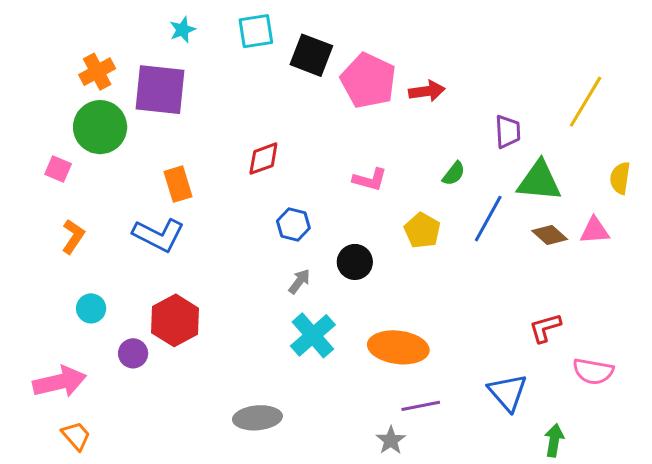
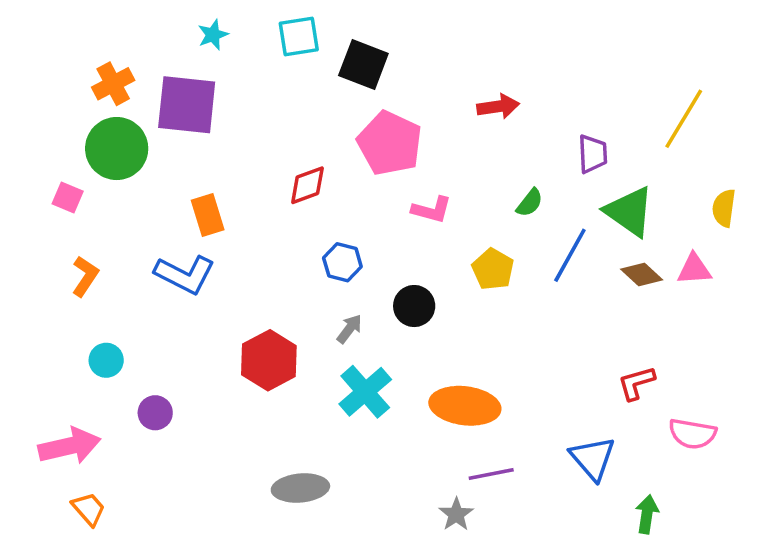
pink pentagon: (368, 81) -> (390, 143), moved
green triangle: (539, 181) -> (629, 212), turned 30
red hexagon: (175, 320) -> (269, 360), moved

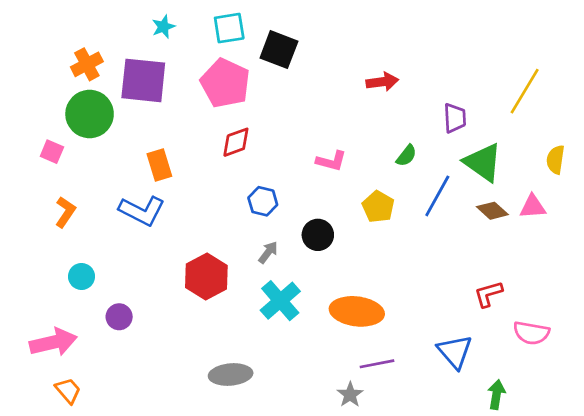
pink pentagon: (390, 143) -> (225, 83), moved

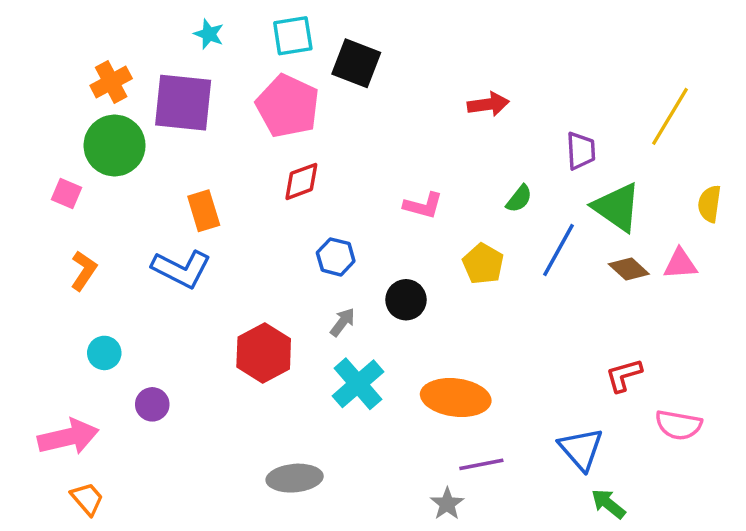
cyan star: (163, 27) -> (209, 34), turned -30
green arrow: (496, 395) -> (608, 504), moved, turned -60

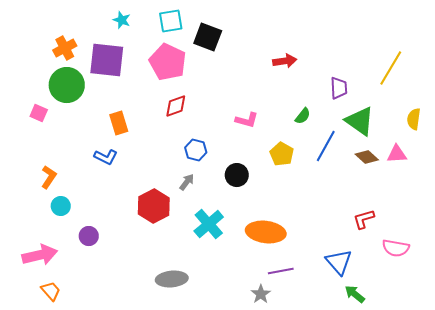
blue L-shape: (181, 269) -> (106, 157), size x0.7
orange L-shape: (84, 271) -> (49, 177), moved
gray arrow: (343, 322) -> (187, 182), moved

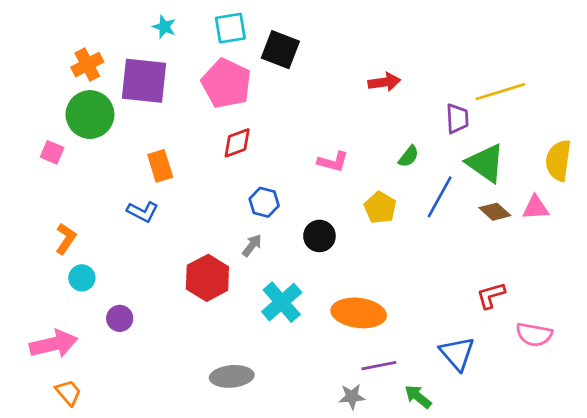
yellow line: (391, 68) -> (500, 92), moved, turned 42
yellow semicircle: (414, 119) -> (558, 160), size x1.4
gray star: (261, 294) -> (352, 397), turned 30
green arrow: (355, 294) -> (418, 397), moved

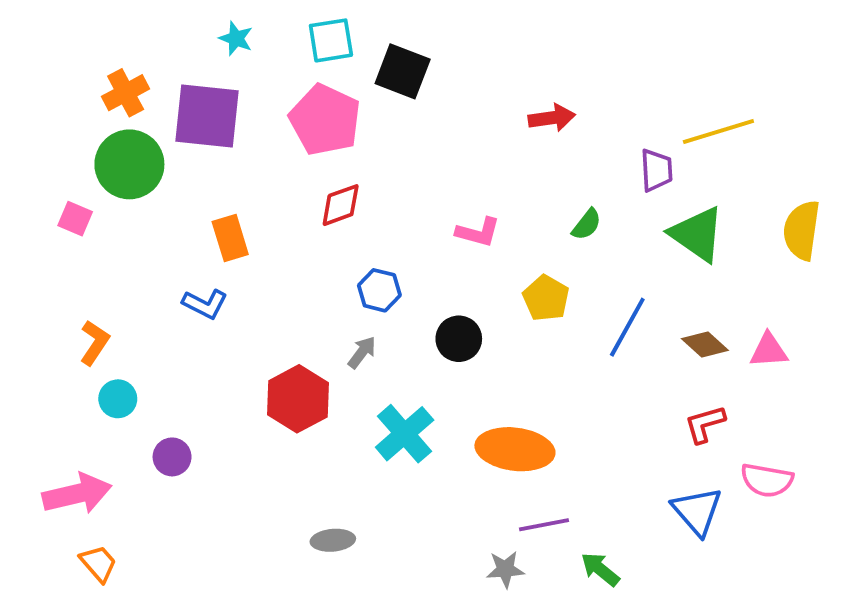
blue line: (440, 197) -> (627, 327), moved
pink triangle: (535, 208) -> (769, 350), moved
brown diamond: (495, 212) -> (705, 345), moved
blue triangle: (457, 353) -> (697, 511), moved
gray ellipse: (232, 376) -> (333, 540), size x0.7

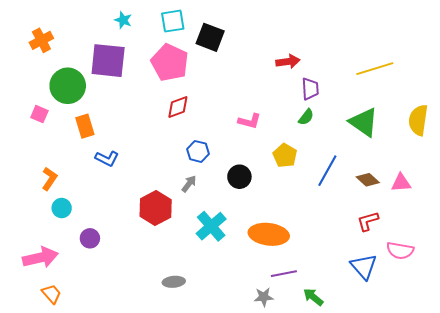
orange cross: (126, 93) -> (41, 40), moved
purple trapezoid: (656, 170) -> (310, 89), moved
orange rectangle: (230, 238) -> (85, 126), moved

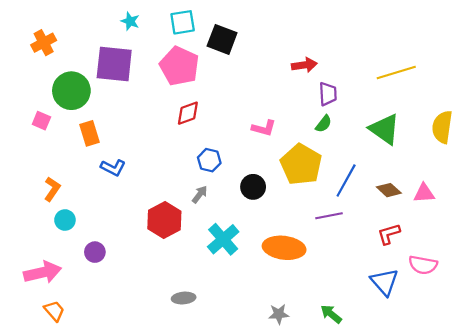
yellow pentagon: (285, 155) -> (301, 164), size x1.6
purple line: (284, 274) -> (329, 216), moved

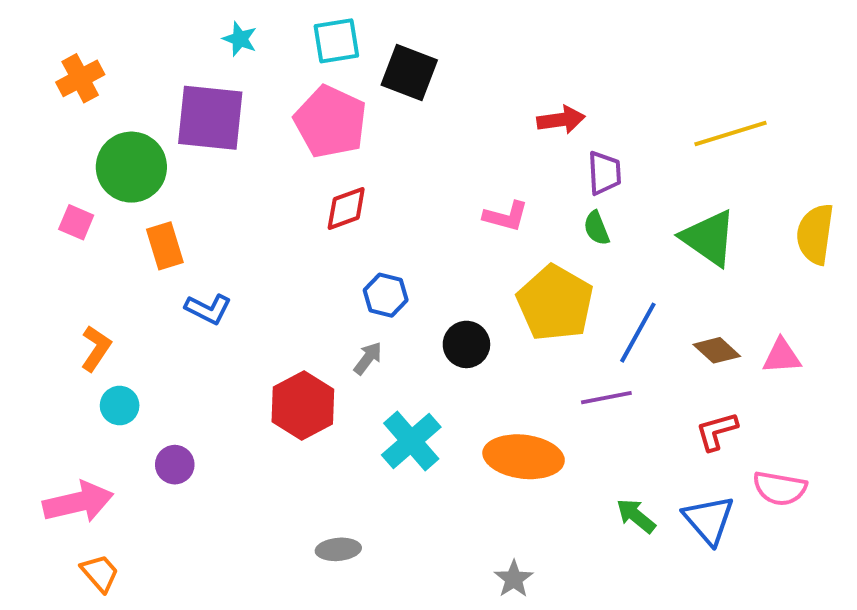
green semicircle: (324, 124) -> (596, 228), turned 120
pink L-shape: (264, 128) -> (506, 216), moved
gray star: (279, 314) -> (514, 579), turned -30
green arrow: (331, 314) -> (636, 516), moved

